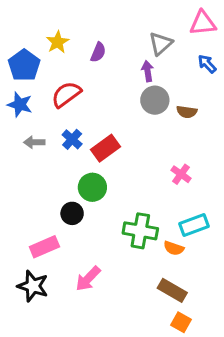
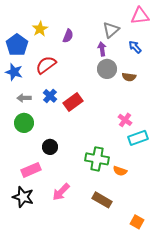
blue arrow: (207, 64) -> (135, 47), moved
green circle: (92, 187) -> (24, 123), moved
cyan rectangle: (194, 225) -> (138, 138), moved
brown rectangle: (172, 290) -> (102, 200), moved
orange square: (181, 322) -> (137, 222), moved

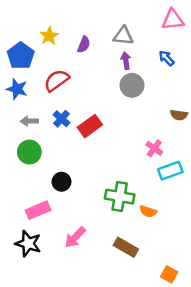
gray triangle: (111, 30) -> (123, 36), moved, turned 48
brown semicircle: (129, 77) -> (179, 115), moved

